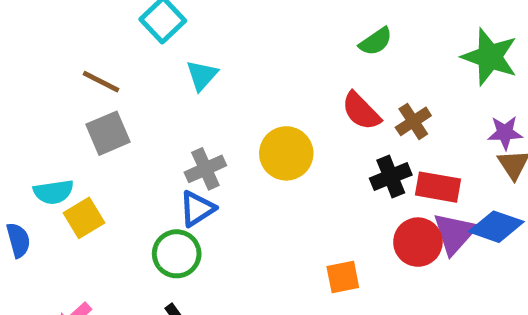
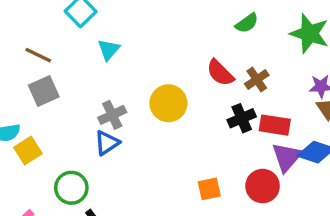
green semicircle: (376, 41) -> (247, 23), moved
red circle: (418, 242) -> (263, 186), moved
green circle: (177, 254) -> (71, 188), moved

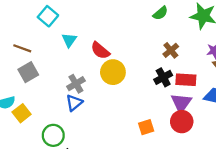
red semicircle: (220, 73) -> (100, 51), moved
purple triangle: (287, 157) -> (181, 103), moved

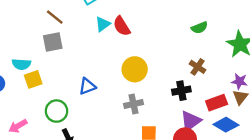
brown cross: (171, 50) -> (198, 67), turned -35
red semicircle: (100, 51) -> (122, 26), moved
red rectangle: (186, 80) -> (217, 103), moved, turned -42
gray cross: (76, 84) -> (133, 104), moved

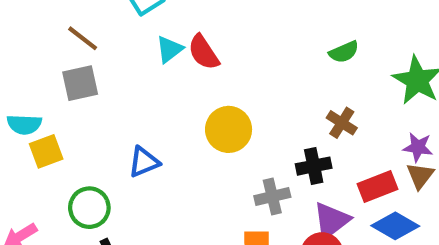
gray cross: (133, 104) -> (272, 196), moved

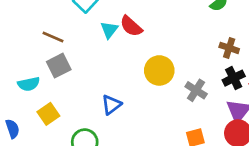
cyan semicircle: (24, 124) -> (29, 84), moved
black cross: (314, 166) -> (234, 78), moved
gray cross: (272, 196) -> (196, 90), moved, turned -30

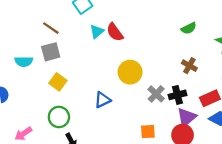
black cross: (234, 78) -> (177, 95), moved
blue triangle: (111, 105) -> (102, 100), moved
yellow square: (48, 114) -> (58, 82), moved, turned -30

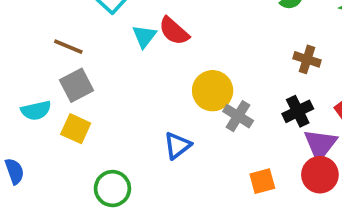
yellow square: (58, 82) -> (76, 129), moved
gray cross: (156, 94) -> (238, 116), moved

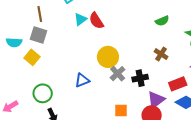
brown line: (68, 47) -> (40, 14), turned 42
gray square: (76, 85) -> (39, 35), turned 30
black cross: (298, 111) -> (140, 78), moved

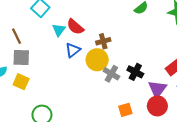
brown cross: (161, 54) -> (103, 41), moved, turned -32
black cross: (140, 78) -> (135, 72), turned -35
blue triangle: (82, 80) -> (73, 50), moved

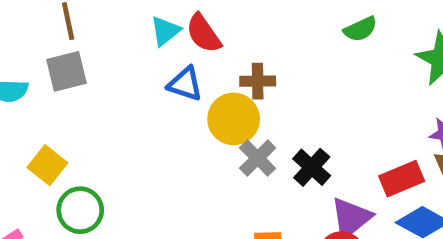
blue triangle: (73, 50) -> (185, 84), turned 42
gray square: (21, 58) -> (66, 71), turned -30
yellow square: (21, 82) -> (47, 165), moved

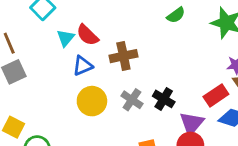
brown cross: (258, 81) -> (123, 56), size x1.4
blue triangle: (185, 84) -> (83, 66), turned -30
yellow circle: (234, 119) -> (92, 101), moved

